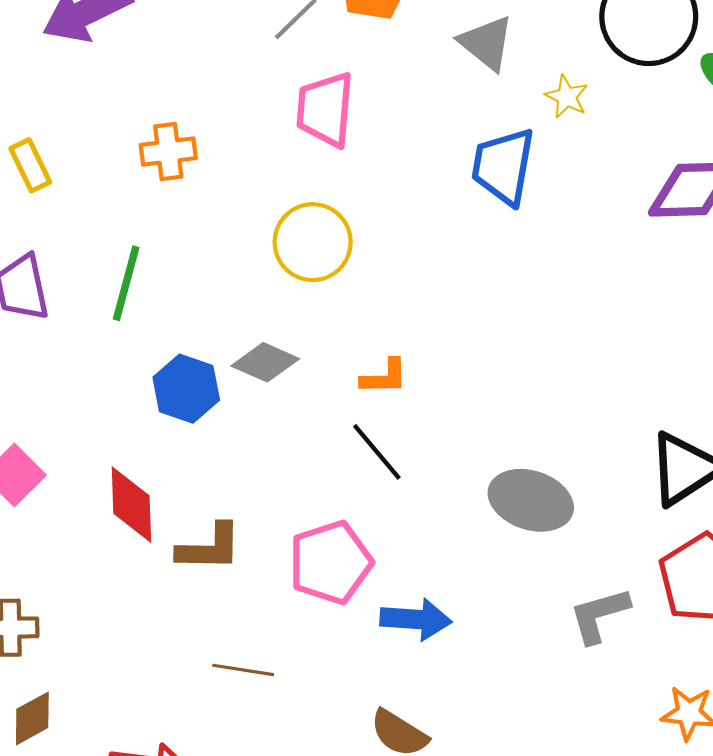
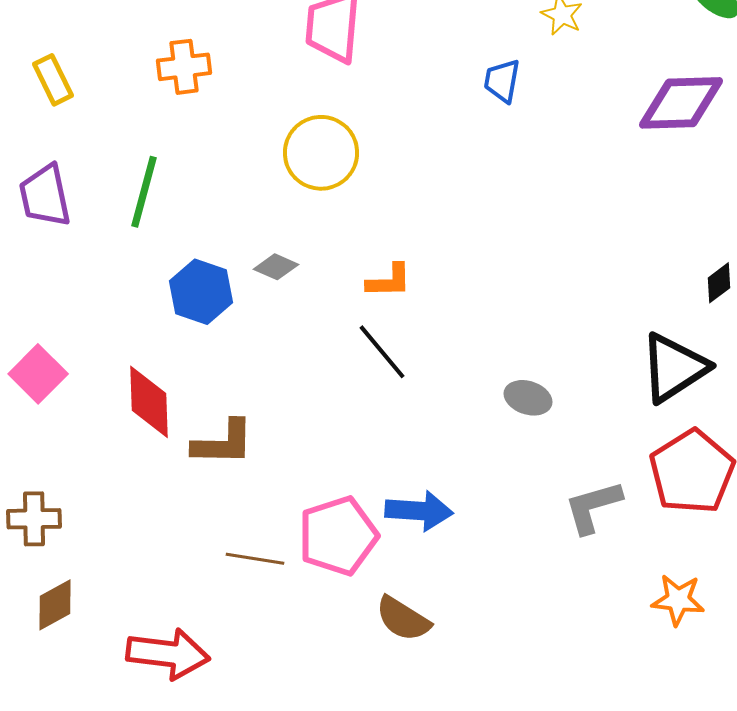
blue trapezoid: (503, 166) -> (502, 81), size x0.6
gray diamond: (265, 362) -> (276, 267), size x0.7
gray ellipse: (531, 500) -> (528, 398), size x0.6
pink pentagon: (331, 562) -> (338, 536), moved

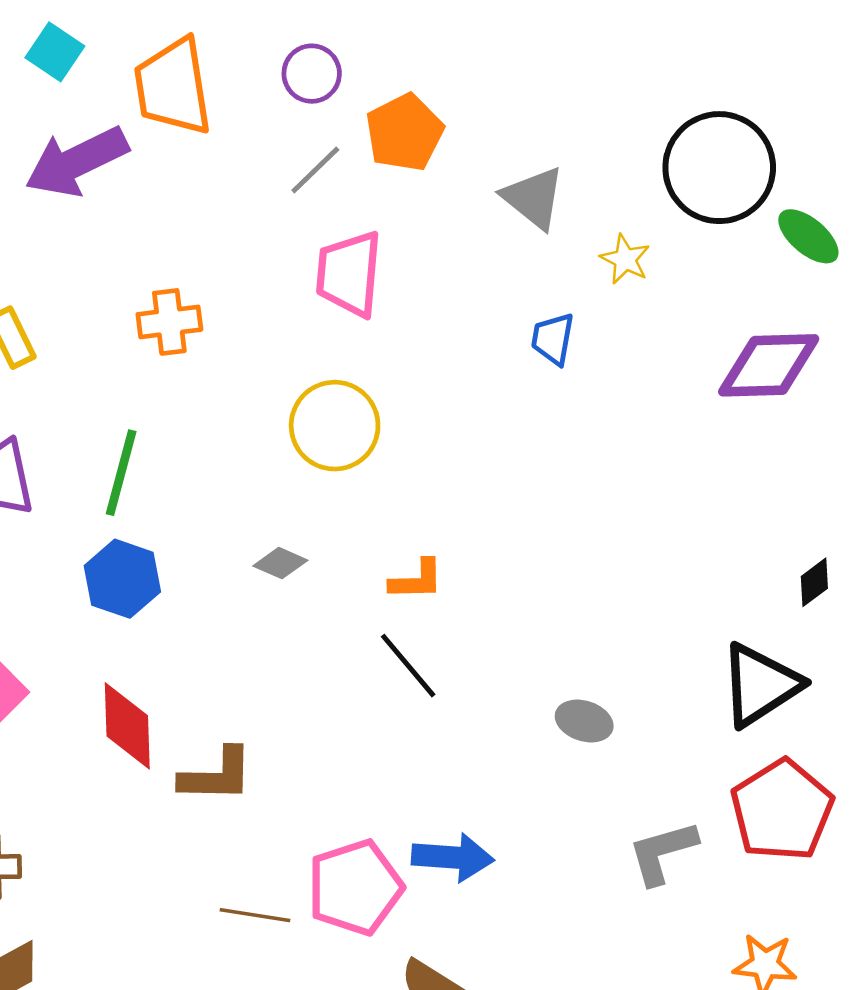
blue hexagon: (201, 292) -> (122, 579), moved

